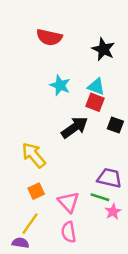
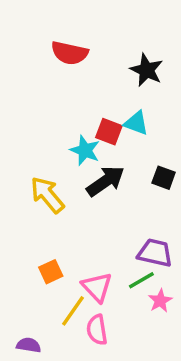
cyan star: (60, 85) -> (85, 150), moved
red square: (95, 102) -> (109, 132), moved
yellow arrow: (34, 155) -> (47, 195), moved
green line: (100, 197) -> (141, 280), turned -48
yellow line: (30, 224) -> (73, 311), moved

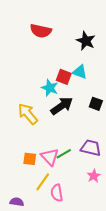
orange square: (51, 272) -> (30, 159), turned 32
green line: (141, 280) -> (64, 154), moved
pink triangle: (97, 287) -> (50, 157), moved

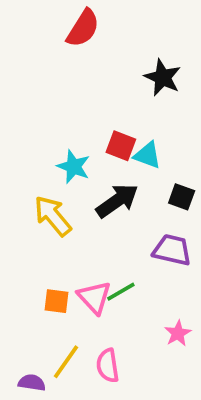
red semicircle: (41, 31) -> (83, 28), moved, turned -70
cyan triangle: (80, 72) -> (147, 155), moved
cyan star: (50, 88) -> (74, 167), moved
purple trapezoid: (91, 148) -> (172, 250), moved
yellow line: (43, 182) -> (66, 362), moved

